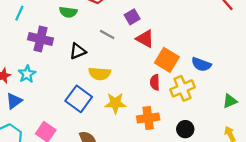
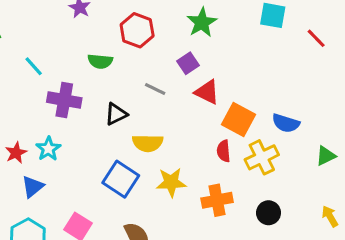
cyan line: (19, 13) -> (34, 66), turned -63
green triangle: (230, 101) -> (326, 156), moved

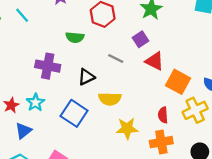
cyan line: (34, 66) -> (22, 15), moved
red semicircle: (224, 151) -> (163, 115), moved
blue square: (121, 179) -> (74, 113), moved

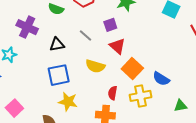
yellow semicircle: (110, 99) -> (95, 66), moved
blue square: (74, 113) -> (59, 75), moved, turned 30
yellow star: (127, 128) -> (68, 102), moved

